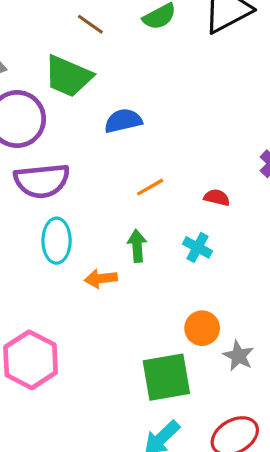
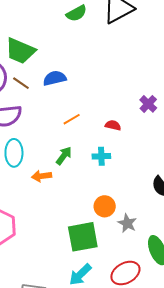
brown line: (90, 24) -> (21, 83), moved
green arrow: (137, 246) -> (64, 156), turned 42
cyan cross: (198, 247) -> (101, 156), turned -30

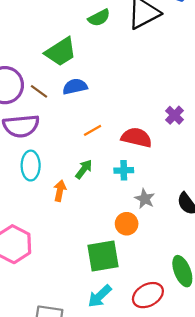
green trapezoid: (20, 51) -> (61, 52), moved, turned -56
red semicircle: (113, 125) -> (137, 137), size x1.8
orange arrow: (42, 176) -> (60, 191), turned 108
gray star: (127, 223) -> (145, 199), moved

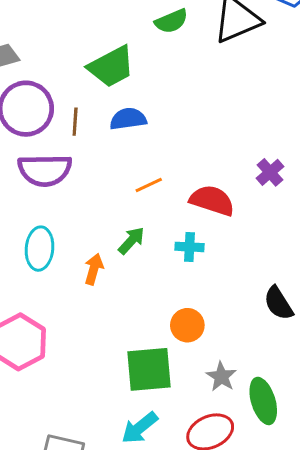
brown line: (39, 91) -> (75, 122), turned 54
cyan ellipse: (31, 166) -> (40, 249), moved
gray star: (145, 199) -> (221, 377), moved

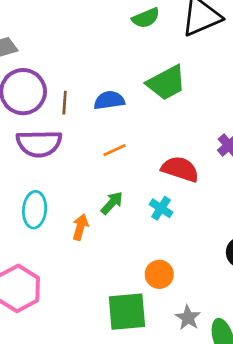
green trapezoid: (111, 67) -> (166, 83), moved
orange line: (149, 185) -> (114, 150), moved
cyan cross: (189, 247) -> (161, 208), turned 30

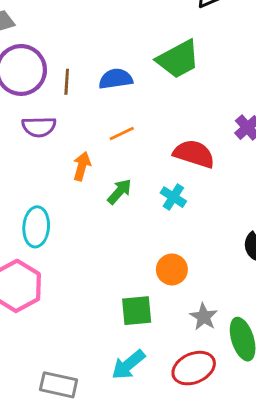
purple semicircle: (39, 144) -> (39, 127), size x0.7
cyan ellipse: (35, 210) -> (36, 227), moved
orange arrow: (80, 227) -> (82, 166), moved
green square: (127, 312) -> (137, 311), size x0.7

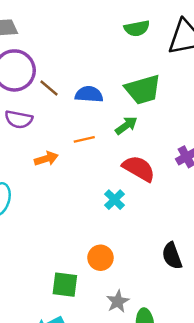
brown line: (67, 82) -> (49, 88), turned -66
orange arrow: (82, 166) -> (46, 159), turned 45
green arrow: (119, 192) -> (126, 126), moved

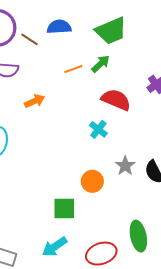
blue semicircle: (89, 94) -> (59, 27), moved
orange line: (84, 139) -> (73, 69), moved
gray star: (118, 301) -> (125, 166), moved

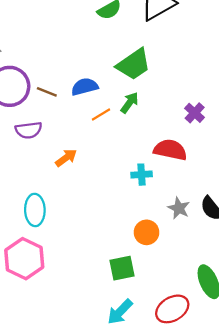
blue semicircle: (59, 27) -> (85, 87), moved
red semicircle: (116, 100) -> (170, 150), moved
cyan cross: (98, 129) -> (142, 175), turned -30

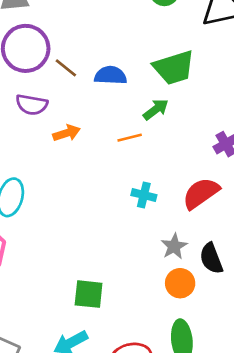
orange line: (101, 114) -> (130, 138), moved
red semicircle: (170, 150) -> (201, 193), moved, turned -64
orange arrow: (66, 158) -> (67, 133), moved
orange circle: (147, 232) -> (180, 283), moved

